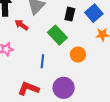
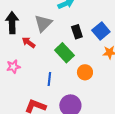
black rectangle: (70, 14) -> (77, 32), turned -32

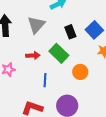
red arrow: (29, 42) -> (33, 55), moved, turned 144

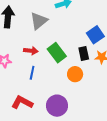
black rectangle: (70, 32) -> (84, 53), moved
blue line: (45, 80) -> (32, 73), moved

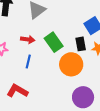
orange circle: (75, 74) -> (71, 64), size x1.5
purple circle: (57, 106) -> (83, 97), moved

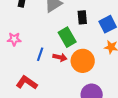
red arrow: (28, 39) -> (60, 57), moved
black rectangle: (81, 44) -> (82, 17), moved

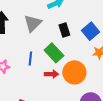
blue line: (40, 54) -> (30, 59), moved

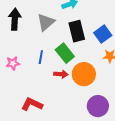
black rectangle: (64, 30) -> (77, 31), size x1.5

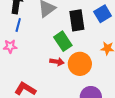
blue square: (103, 34) -> (103, 14), moved
blue line: (41, 57) -> (18, 25), moved

